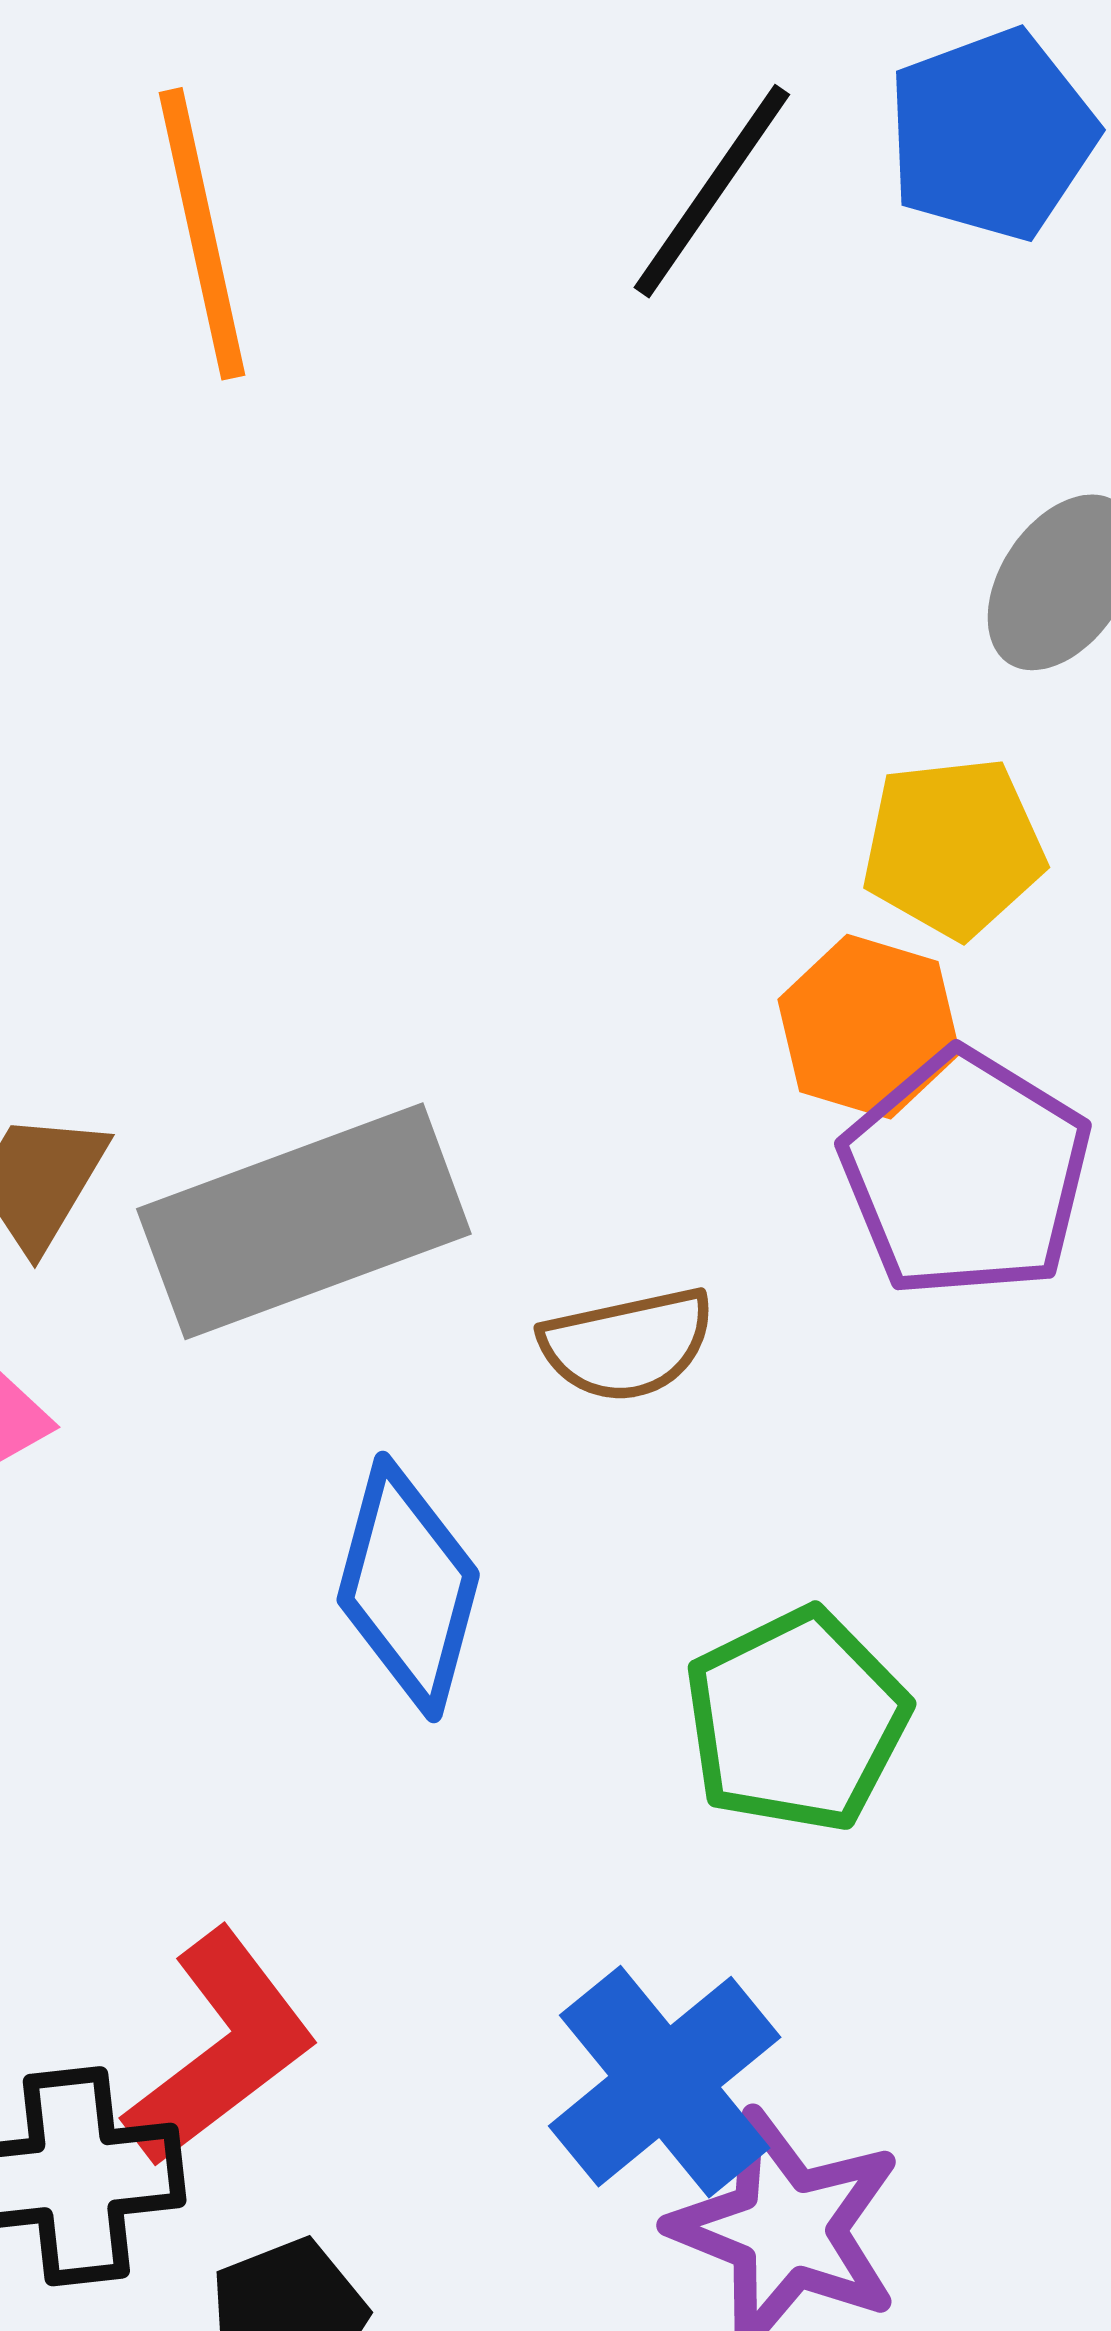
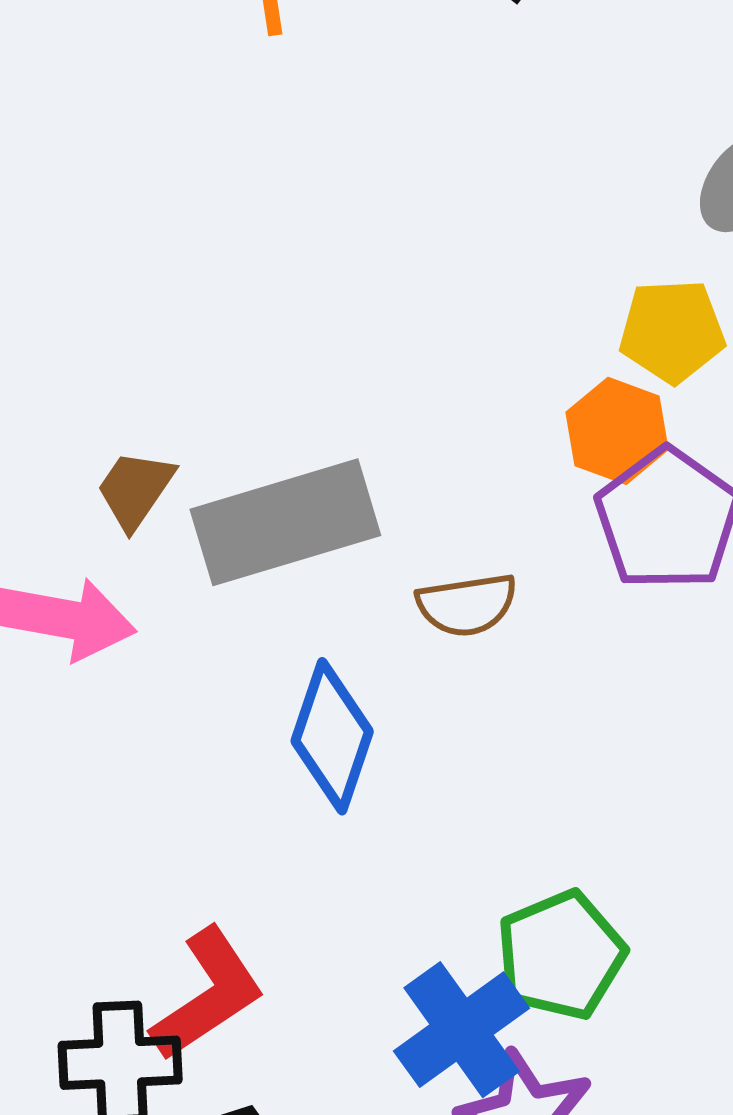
green pentagon: (796, 1720) -> (561, 955), moved

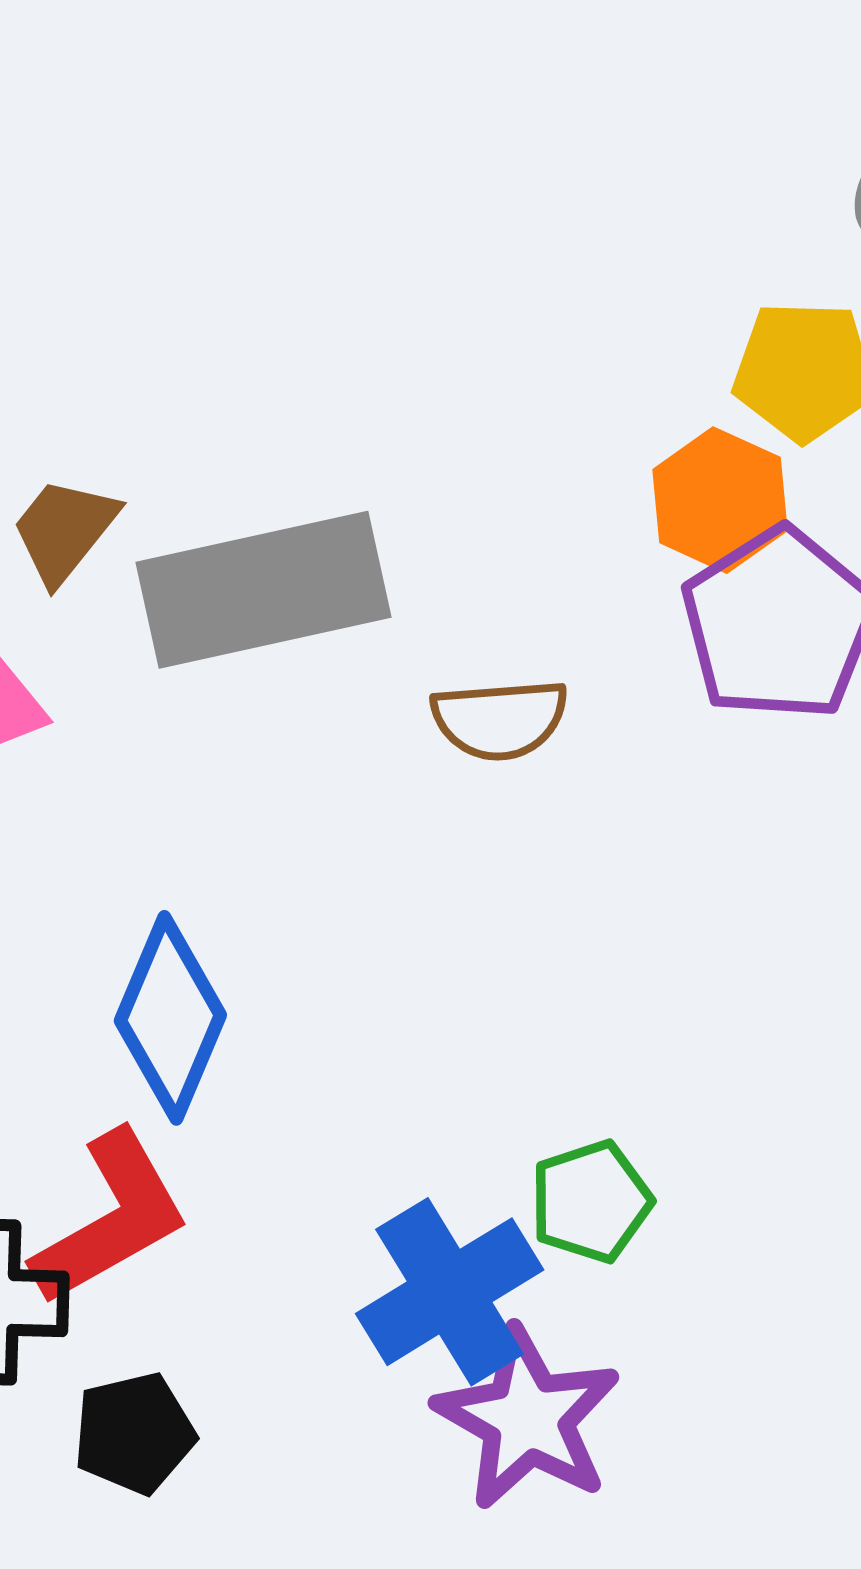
blue diamond: (332, 736) -> (170, 1018), moved
green pentagon: (561, 955) -> (591, 1201), size x0.7

